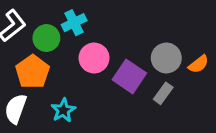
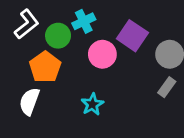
purple square: (129, 76) -> (132, 36), moved
cyan star: (63, 110) -> (92, 104), moved

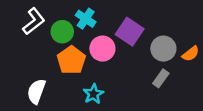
cyan cross: (84, 21) -> (86, 19), turned -30
orange pentagon: (45, 67) -> (71, 60), moved

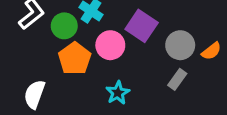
cyan star: (93, 94) -> (118, 93), moved

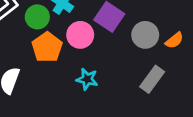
gray rectangle: (177, 79) -> (152, 79), moved, size x1.4
cyan star: (118, 93) -> (87, 79), turned -30

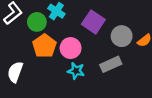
pink circle: (80, 35) -> (71, 48), moved
gray rectangle: (152, 79) -> (111, 64), moved, turned 30

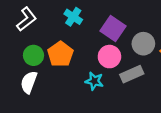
green circle: (37, 22) -> (33, 55), moved
pink circle: (71, 48) -> (109, 57), moved

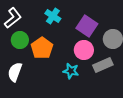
green circle: (33, 55) -> (20, 40), moved

